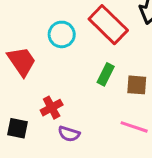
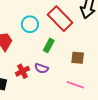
green rectangle: (106, 74) -> (49, 45), moved
purple semicircle: (69, 134) -> (42, 68), moved

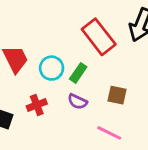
cyan circle: (30, 24) -> (52, 68), moved
purple semicircle: (42, 68) -> (77, 102), moved

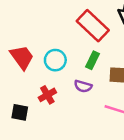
green rectangle: (78, 73) -> (92, 60), moved

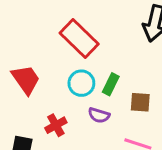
red rectangle: (93, 26) -> (79, 38), moved
cyan circle: (55, 60) -> (81, 83), moved

